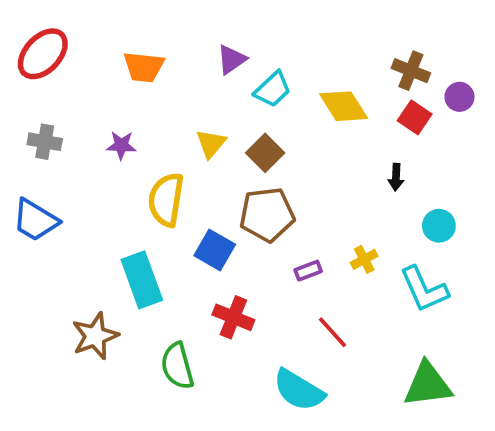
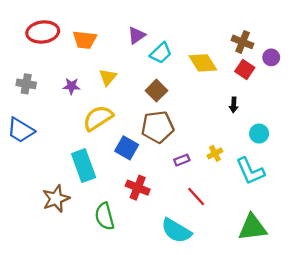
red ellipse: (43, 54) -> (43, 32), moved, turned 40
yellow triangle: (211, 144) -> (108, 77), moved
yellow semicircle: (166, 200) -> (98, 118), turned 48

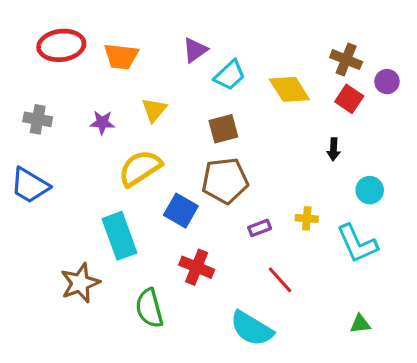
brown square: (156, 91) -> (223, 129), turned 30
yellow cross: (215, 153) -> (307, 218), turned 32
green triangle: (252, 227) -> (360, 324), size x0.5

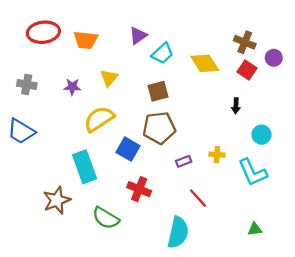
green semicircle: (149, 308) -> (106, 218), turned -44
cyan semicircle: (252, 329) -> (178, 233), turned -108

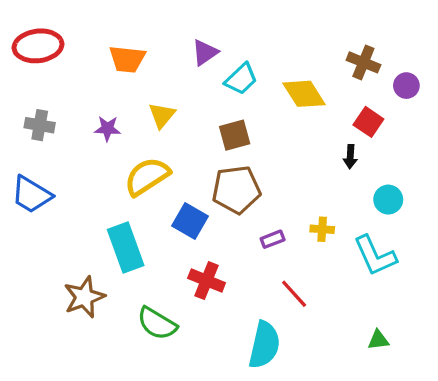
red ellipse: (43, 32) -> (38, 46), moved
red square: (247, 70) -> (368, 122), moved

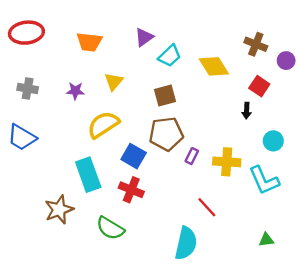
yellow cross: (322, 229) -> (227, 162), size x1.6
purple rectangle: (273, 239) -> (192, 156), moved, turned -42
red cross: (207, 281) -> (131, 190), moved

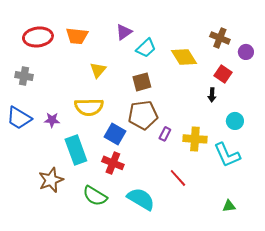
red ellipse: (26, 33) -> (38, 37), moved
purple star: (75, 91) -> (52, 120), moved
yellow semicircle: (103, 125) -> (89, 107), turned -148
cyan semicircle: (186, 243) -> (141, 199), moved, turned -72

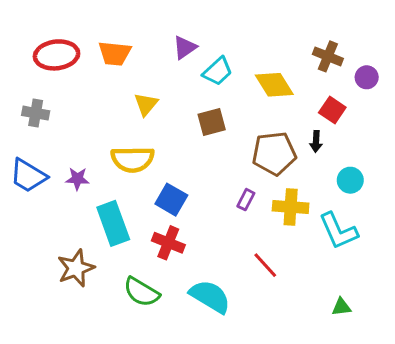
brown pentagon: (143, 115) -> (274, 153), moved

